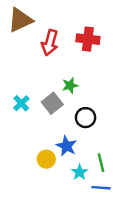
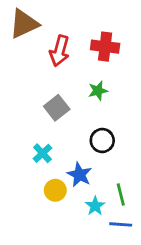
green star: (70, 85) -> (98, 91), moved
cyan cross: (21, 103) -> (42, 153), moved
gray square: (52, 103) -> (57, 108), moved

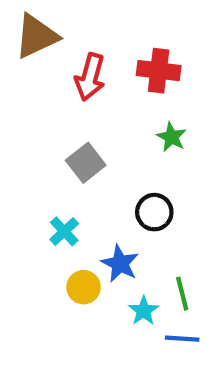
green star: (98, 91) -> (171, 137), moved, turned -30

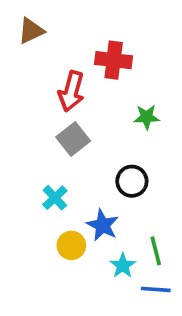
brown triangle: (36, 36) -> (31, 31), size x0.7
red cross: (159, 71) -> (114, 60), moved
red arrow: (90, 77) -> (71, 91), moved
green star: (171, 137) -> (147, 117), turned -30

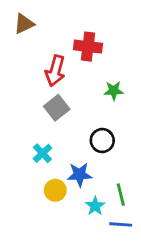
blue star: (103, 225) -> (79, 175), turned -30

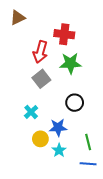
green star: (114, 91) -> (70, 63), moved, size x1.5
cyan star: (95, 206) -> (59, 150), moved

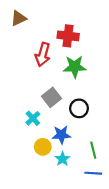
gray square: (41, 79) -> (52, 97), moved

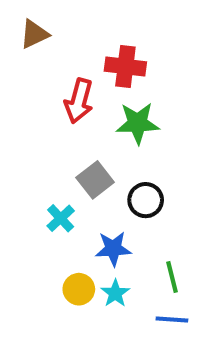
yellow circle: (43, 147) -> (79, 289), moved

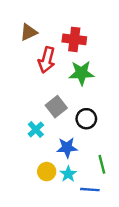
brown triangle: (34, 34) -> (29, 32), moved
blue line: (172, 320) -> (90, 190), moved

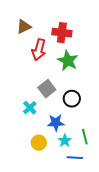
green star: (81, 73) -> (68, 61), turned 30
cyan star: (68, 174) -> (65, 141), moved

